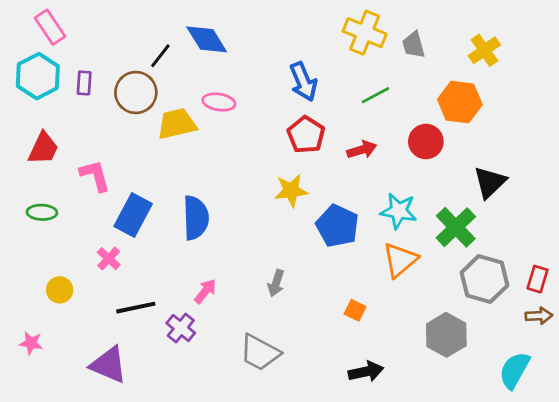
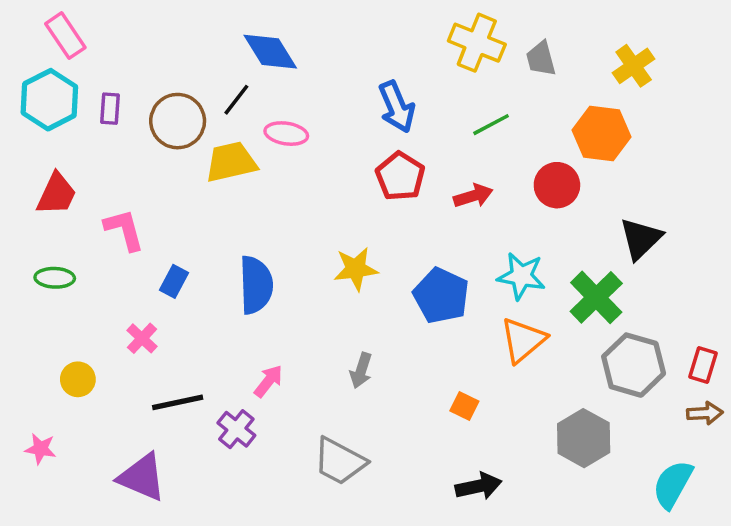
black line: (160, 56) -> (236, 100), moved
yellow star: (291, 191) -> (356, 269), moved
blue rectangle: (133, 215) -> (174, 281), size x0.6

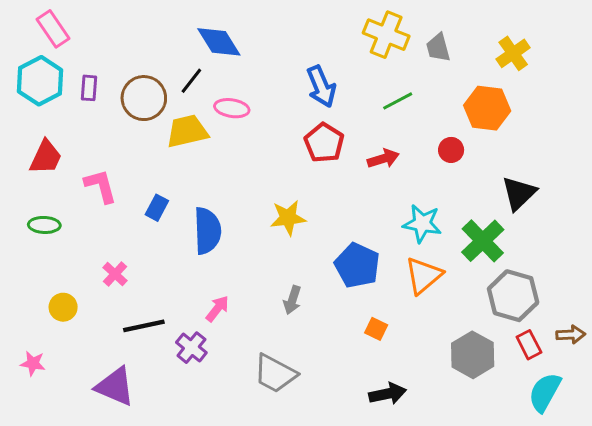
red circle: (557, 185) -> (451, 150), size x0.7
blue rectangle: (174, 281) -> (157, 208), moved
blue pentagon: (441, 296) -> (357, 265), moved
red rectangle: (703, 365) -> (529, 345), moved, turned -44

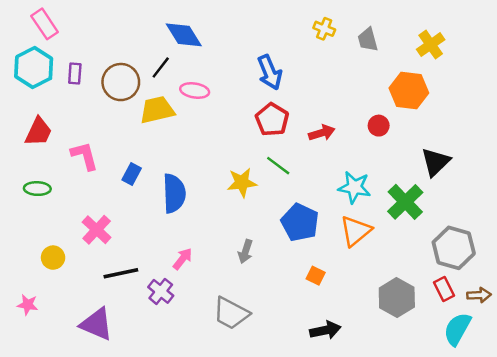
yellow cross: (386, 35) -> (324, 29), size x0.6
green line: (398, 101) -> (278, 166), moved, turned 65
pink cross: (115, 274) -> (97, 230), size x1.4
gray hexagon: (513, 296) -> (454, 248), moved
brown arrow: (571, 335) -> (479, 295), moved

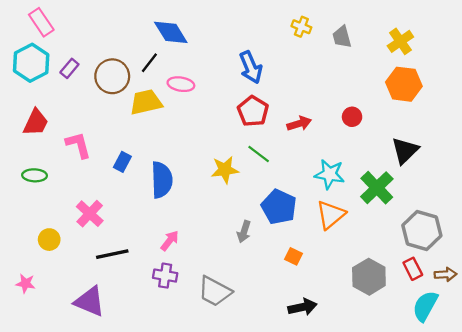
purple rectangle: (75, 74) -> (69, 68), turned 36
orange hexagon: (409, 91) -> (404, 84), moved
gray arrow: (245, 251) -> (244, 232), moved
purple cross: (161, 291) -> (165, 276), moved, turned -30

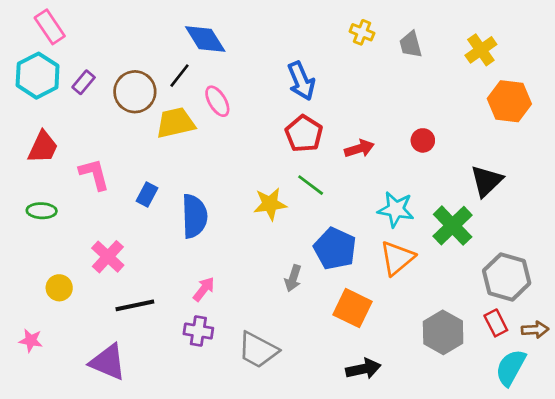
pink ellipse: (181, 84) -> (217, 101), turned 50
orange hexagon: (404, 84) -> (509, 101), moved
orange square: (293, 256) -> (353, 308), size x1.8

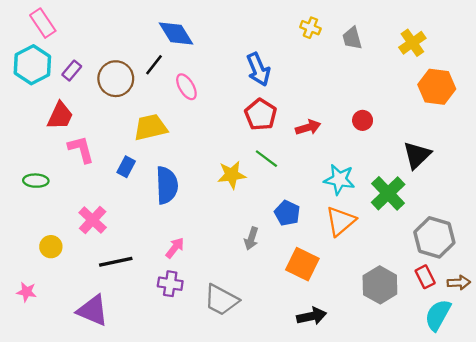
yellow trapezoid: (175, 123) -> (151, 127), moved
red trapezoid: (43, 147) -> (60, 116), moved
blue pentagon: (335, 249) -> (287, 213), size x0.7

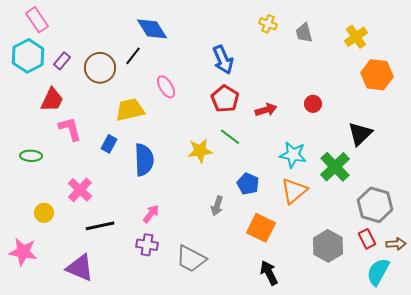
pink ellipse: (186, 87) -> (166, 87), moved
pink star: (27, 292) -> (23, 252), size x1.6
black arrow: (312, 316) -> (269, 273), turned -105

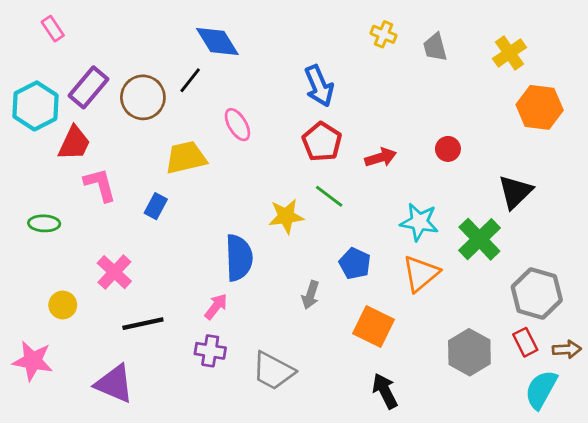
pink rectangle: (37, 20) -> (53, 29), size x0.7
cyan hexagon: (28, 56) -> (36, 106), moved
purple rectangle: (62, 61) -> (89, 87), size x1.6
blue semicircle: (144, 160) -> (239, 258), moved

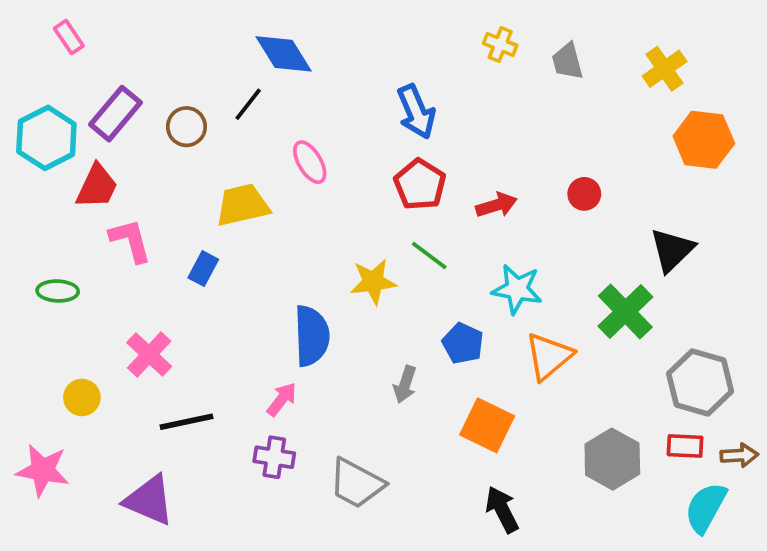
brown circle: (143, 97) -> (186, 127), size x0.7
cyan star: (419, 222) -> (517, 289), moved
red rectangle: (525, 342) -> (685, 446), turned -60

